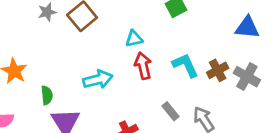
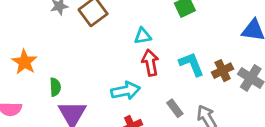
cyan arrow: (98, 79) -> (126, 91), moved

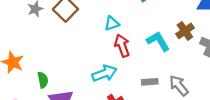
brown cross: (223, 71) -> (185, 31), moved
gray rectangle: (175, 108) -> (150, 82), turned -49

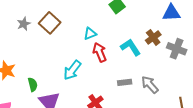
cyan arrow: (104, 73) -> (72, 70), moved, turned 150

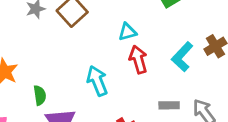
cyan L-shape: (131, 47) -> (182, 57), turned -110
cyan arrow: (72, 70) -> (97, 81), turned 115

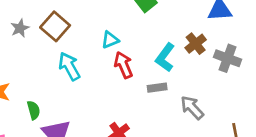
cyan arrow: (97, 81) -> (69, 66), moved
gray rectangle: (169, 105) -> (157, 88), moved

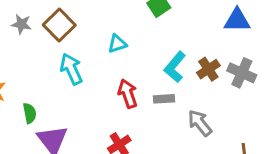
gray star: (20, 28) -> (21, 24), turned 30
brown cross: (196, 44) -> (208, 69), moved
red arrow: (123, 65) -> (128, 94), moved

